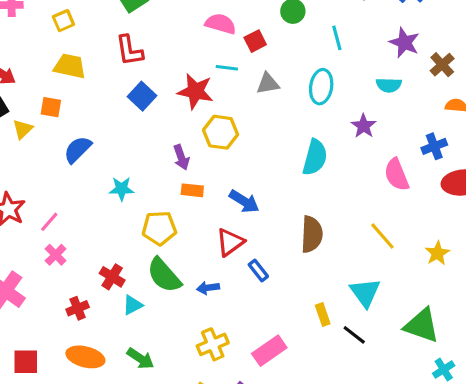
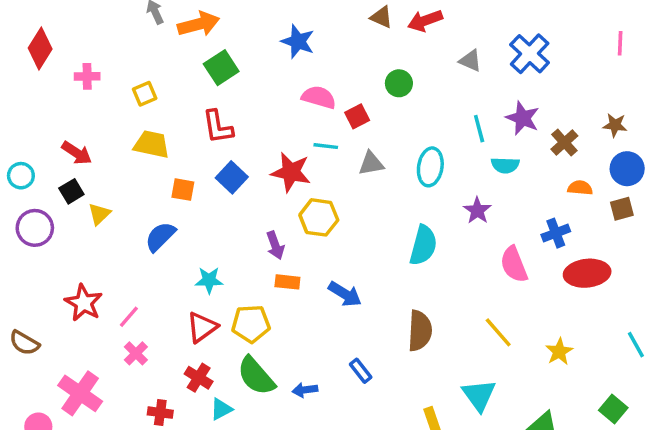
cyan line: (337, 38) -> (479, 129), moved
orange square: (51, 107) -> (183, 190), moved
red triangle: (230, 242) -> (202, 327), moved
red cross: (78, 308) -> (160, 413), turned 30

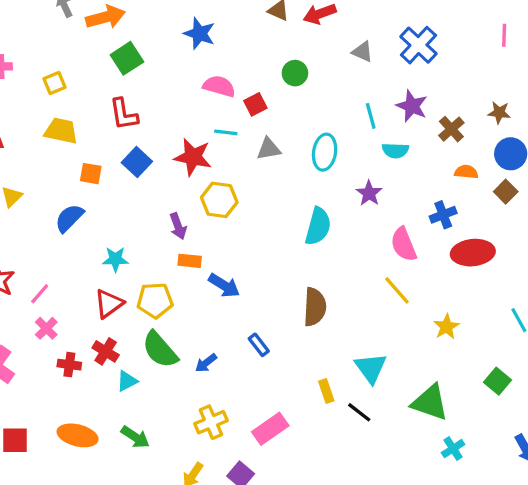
brown square: (622, 209) -> (506, 192), turned -30
blue arrow: (345, 294) -> (224, 286), moved
yellow line: (498, 332) -> (397, 290), moved
blue arrow: (305, 390) -> (206, 363), turned -30
red cross: (160, 413) -> (69, 365), moved

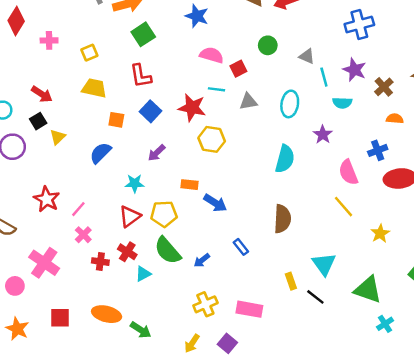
blue cross: (418, 45) -> (359, 25), turned 32
gray triangle: (362, 52) -> (307, 56), moved
purple arrow: (178, 226) -> (157, 153), moved, turned 66
pink rectangle: (270, 429) -> (249, 309), turned 45
green arrow: (135, 437) -> (141, 330), moved

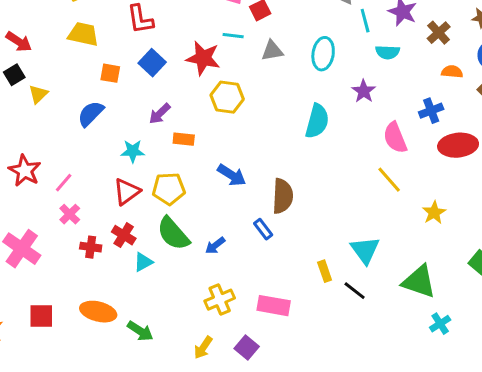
orange rectangle: (190, 185) -> (184, 139), moved
brown semicircle: (282, 219) -> (283, 196), moved

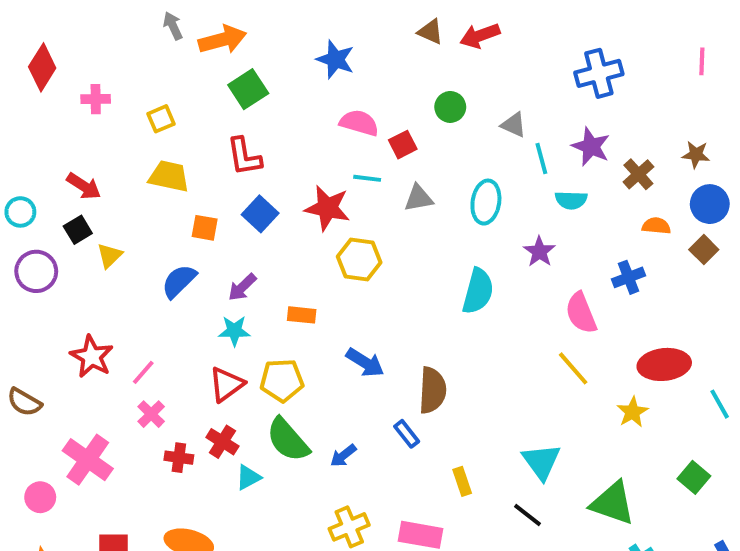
purple arrow: (160, 114) -> (242, 287), moved
red ellipse: (458, 145) -> (664, 364), moved
yellow rectangle: (325, 271) -> (462, 481), moved

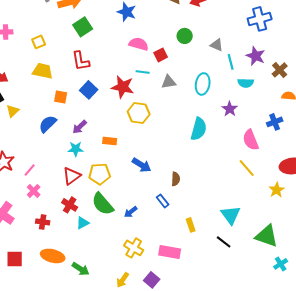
brown semicircle: (432, 390) -> (176, 179), size x0.6
red cross: (179, 458) -> (43, 222), moved
yellow cross: (349, 527) -> (134, 248), turned -36

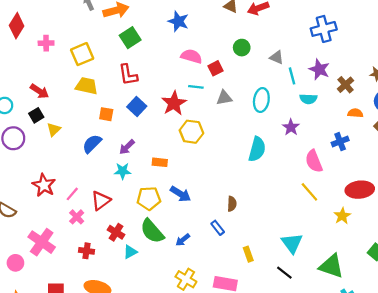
yellow square: (39, 42) -> (82, 54), size x1.5
red star: (123, 87) -> (174, 103), turned 30
blue arrow: (142, 165) -> (180, 194), moved
red triangle: (72, 176) -> (101, 201), moved

